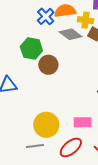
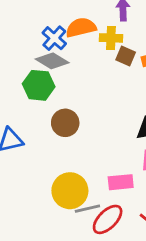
gray diamond: (71, 34) -> (52, 61), moved
brown circle: (48, 65) -> (65, 123), moved
gray line: (35, 146) -> (87, 209), moved

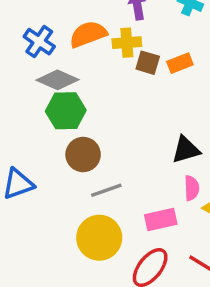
blue cross: (54, 38) -> (39, 42), moved
green hexagon: (39, 85) -> (66, 111), moved
gray line: (87, 209) -> (106, 190), moved

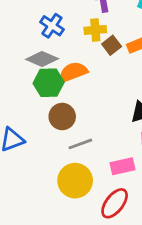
orange semicircle: (88, 34) -> (73, 72), moved
blue cross: (39, 42) -> (52, 26), moved
brown square: (148, 63) -> (112, 45), turned 36

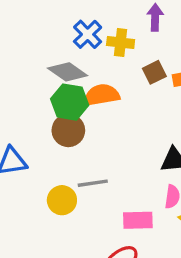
yellow cross: (95, 30) -> (121, 42), moved
brown circle: (62, 117) -> (68, 130), moved
yellow circle: (75, 181) -> (62, 200), moved, size x0.7

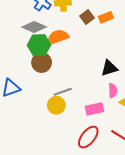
yellow circle: (62, 200) -> (56, 105), moved

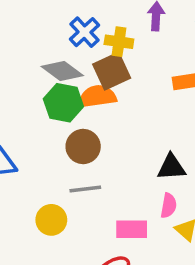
brown square: (87, 17) -> (112, 71), moved, size x1.5
brown circle: (42, 62) -> (83, 147), moved
yellow circle: (56, 105) -> (51, 220), moved

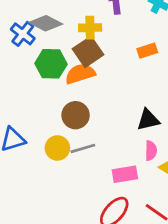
blue cross: (84, 32) -> (23, 34), moved
gray diamond: (62, 71) -> (46, 23), moved
green hexagon: (63, 103) -> (51, 64), moved
yellow circle: (51, 220) -> (57, 148), moved

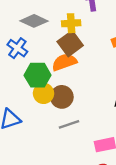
blue cross: (23, 34) -> (17, 48), moved
green hexagon: (51, 64) -> (38, 75), moved
yellow circle: (57, 148) -> (44, 93), moved

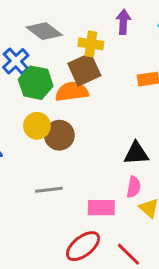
green hexagon: (38, 75) -> (36, 83), moved
gray line: (69, 124) -> (49, 190), moved

